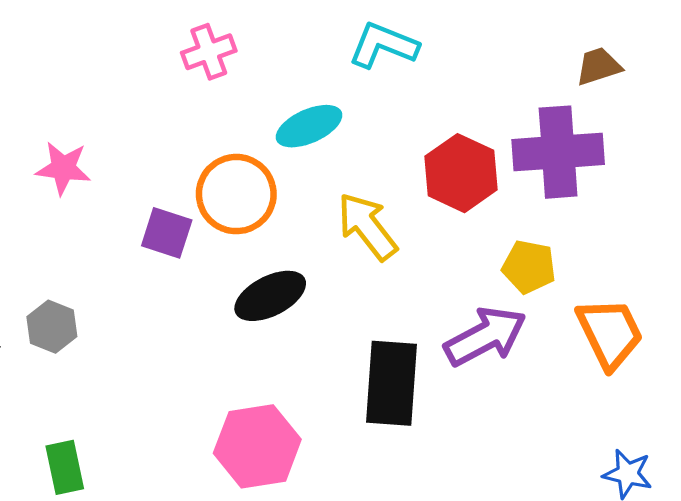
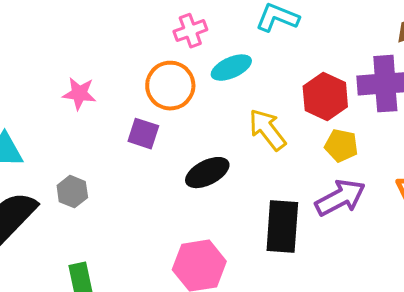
pink cross: (209, 52) -> (190, 31), moved
orange circle: (236, 194) -> (170, 86), moved
yellow pentagon: (529, 267) -> (341, 146), moved

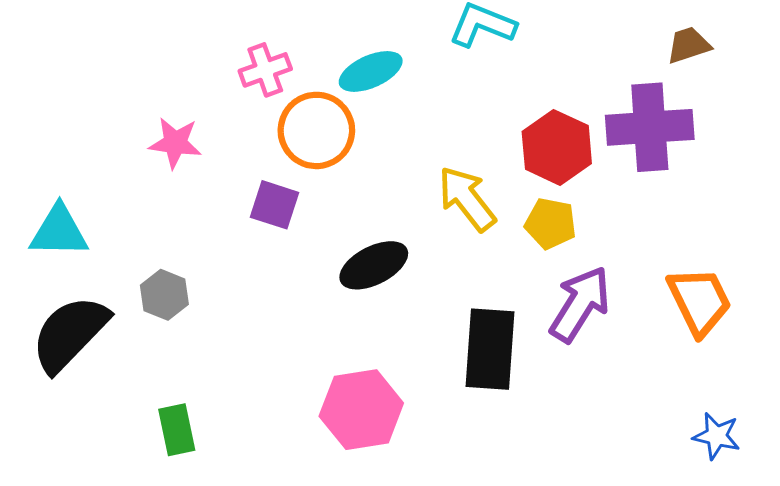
pink cross: (190, 31) -> (265, 70), moved
cyan ellipse: (231, 68) -> (371, 71), moved
yellow pentagon: (341, 146) -> (551, 223), moved
purple arrow: (340, 198) -> (580, 304), turned -30

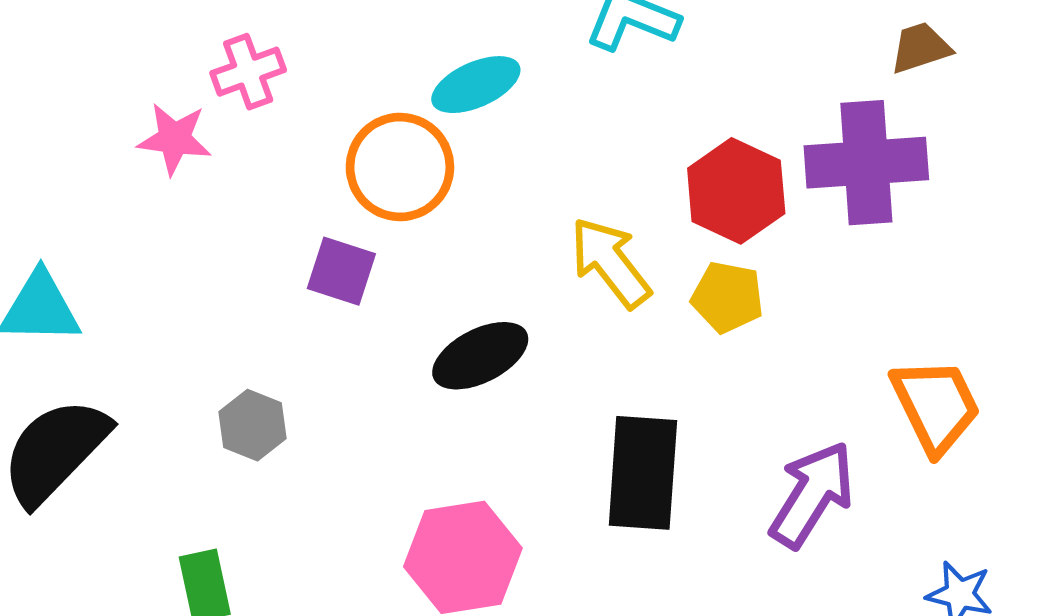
pink cross: (265, 70) -> (248, 72), moved
pink star: (175, 143) -> (174, 139), moved
gray hexagon: (164, 295) -> (252, 425), moved
purple arrow: (580, 304) -> (812, 495), moved

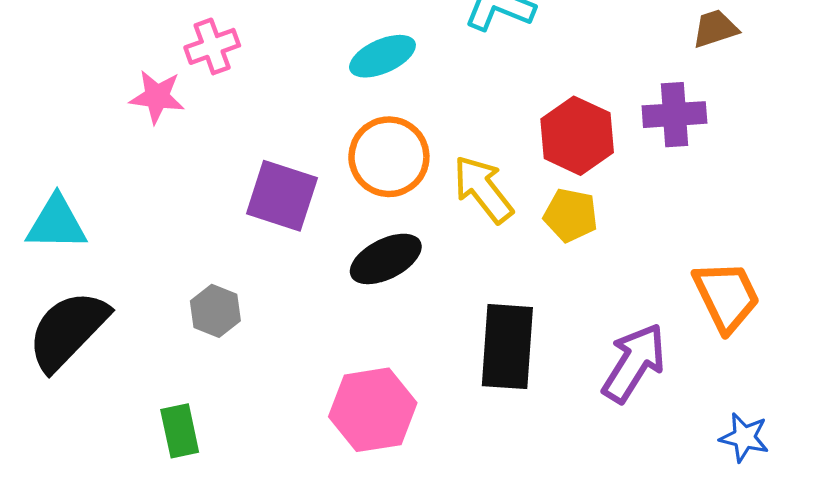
purple cross: (866, 163) -> (674, 115), size x0.7
orange circle: (400, 167) -> (389, 157), moved
purple square: (341, 271) -> (282, 196), size x1.4

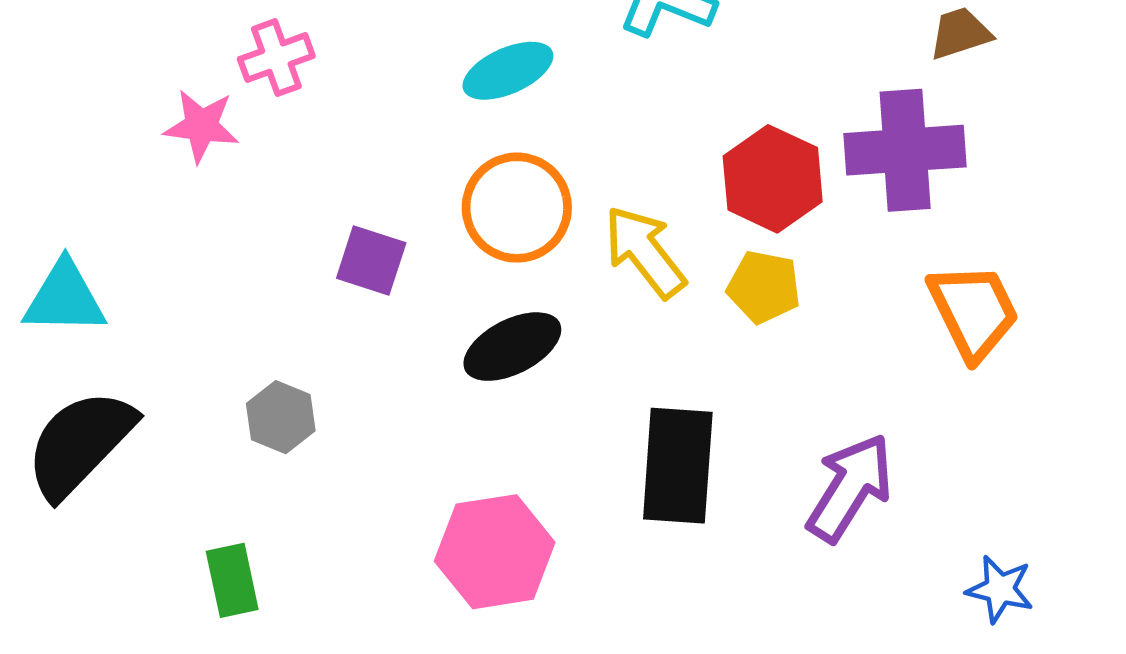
purple cross: (674, 115) -> (905, 150), size x1.4
purple square: (282, 196) -> (371, 260), size x0.7
orange trapezoid: (726, 296) -> (973, 311), moved

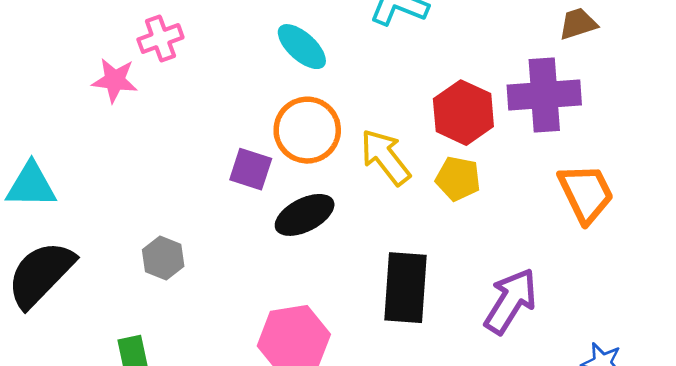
cyan ellipse: (508, 71) -> (302, 47), turned 66
purple square: (371, 260) -> (251, 169), moved

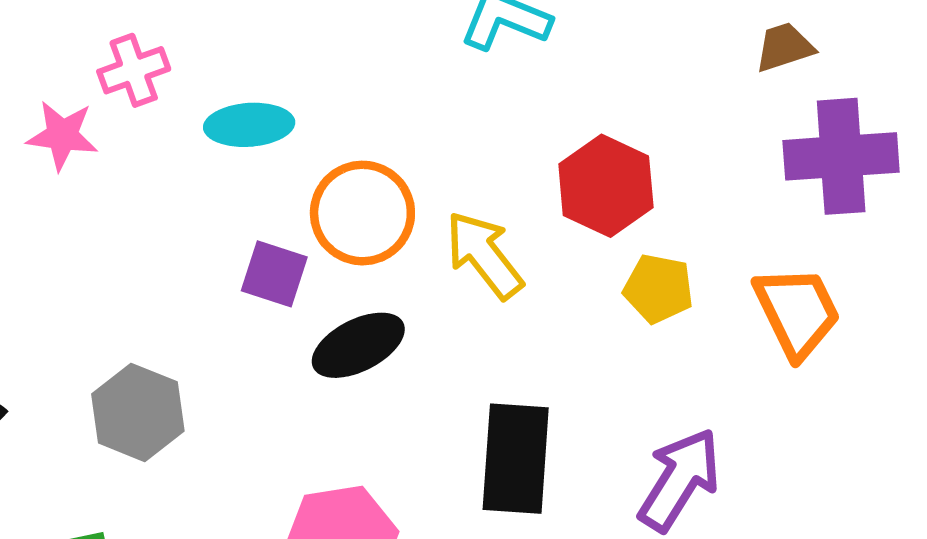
cyan ellipse: (302, 47) -> (249, 125), moved, turned -46
purple cross: (544, 95) -> (841, 156), moved
yellow pentagon: (458, 179) -> (658, 289), moved
gray hexagon: (163, 258) -> (138, 412), size x1.4

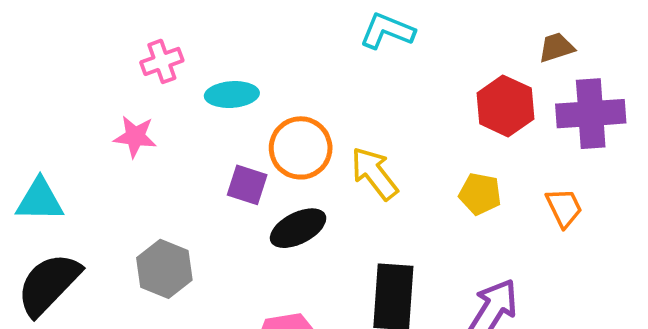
pink star: (62, 135) -> (135, 137), moved
red hexagon: (606, 186) -> (505, 106), moved
orange trapezoid: (797, 312) -> (564, 208), size x0.7

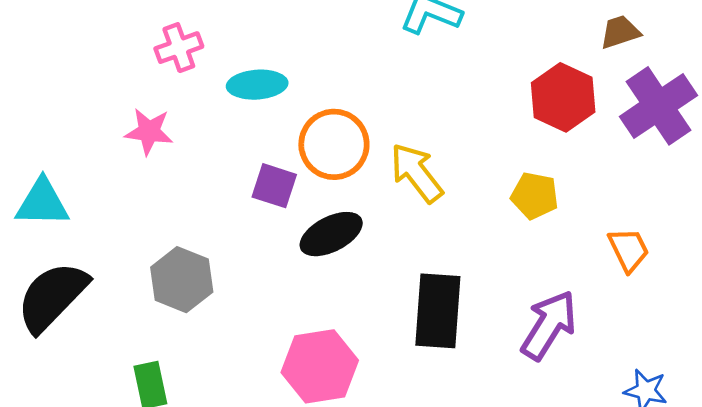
purple cross: (591, 114) -> (658, 106), turned -30
orange trapezoid: (564, 208) -> (629, 250), moved

